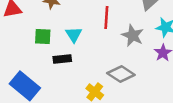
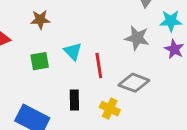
red line: (106, 17) -> (99, 65), moved
black rectangle: (62, 59) -> (74, 100), moved, turned -72

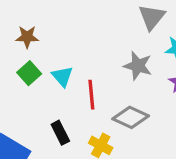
green square: (40, 61) -> (29, 73), moved, turned -36
black rectangle: (74, 100) -> (60, 133), turned -30

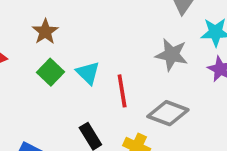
brown star: (27, 37) -> (45, 32), turned -30

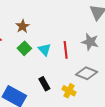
red line: (122, 91) -> (66, 50), moved

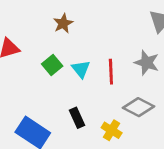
brown star: (23, 26) -> (63, 23), moved

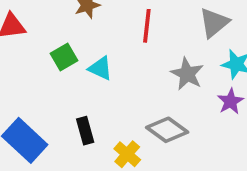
cyan triangle: (81, 69) -> (100, 68), turned -36
red line: (111, 72) -> (147, 26), moved

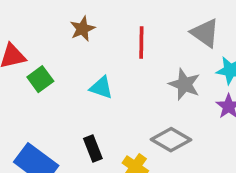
gray triangle: (214, 23) -> (205, 33), turned -40
green square: (64, 57) -> (40, 79), moved

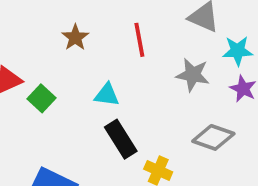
gray diamond: (171, 140) -> (213, 137), moved
black rectangle: (93, 149) -> (121, 139), moved, size x1.4

